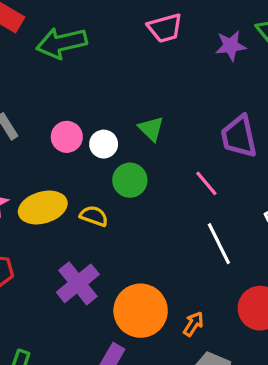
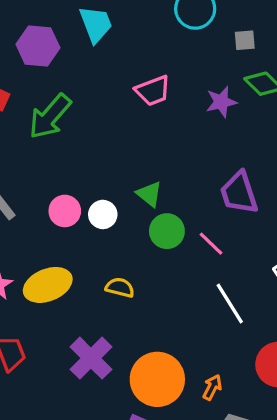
green arrow: (62, 43) -> (50, 116), turned -30
green circle: (130, 180) -> (167, 231), moved
yellow semicircle: (94, 216) -> (120, 288), moved

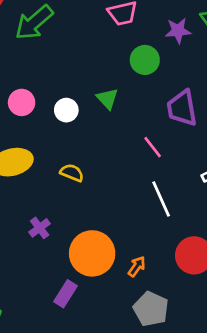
pink circle: (65, 211) -> (22, 102), moved
green circle: (167, 231) -> (145, 60), moved
purple cross: (91, 358) -> (40, 228), size x0.6

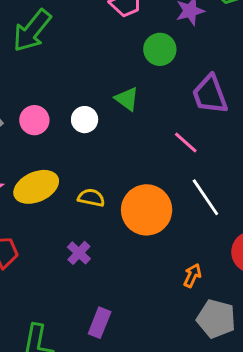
yellow semicircle: (72, 173) -> (91, 198), moved
orange circle: (92, 253) -> (147, 210), moved
purple rectangle: (65, 294) -> (100, 323), moved

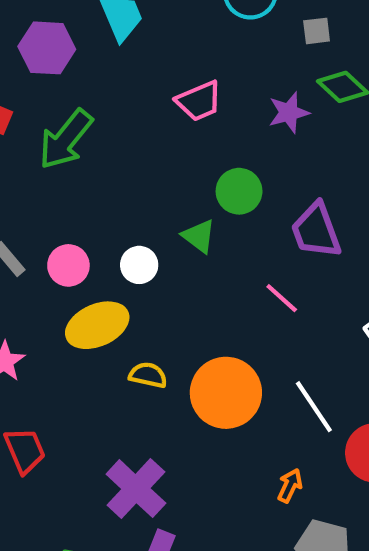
green circle: (160, 49) -> (239, 191), moved
yellow ellipse: (36, 187) -> (97, 325), moved
white line: (205, 197) -> (314, 407), moved
purple cross: (79, 253) -> (136, 489), moved, size x1.8

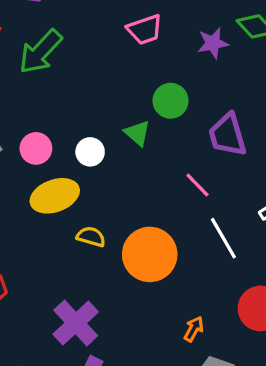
white line: (314, 407) -> (223, 238), moved

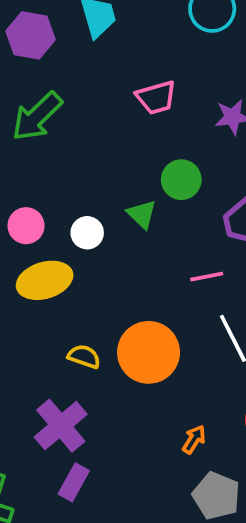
pink line: (197, 185) -> (207, 277), turned -60
yellow semicircle: (91, 237) -> (84, 356), moved

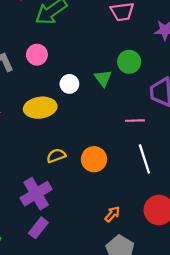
pink circle: (26, 226) -> (37, 55), moved
orange circle: (149, 352) -> (94, 159), size x0.7
yellow semicircle: (84, 356) -> (56, 156), turned -48

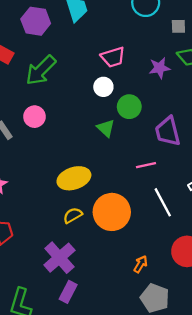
white circle: (69, 84) -> (103, 87), moved
yellow ellipse: (40, 108) -> (74, 178), moved
orange circle: (94, 159) -> (112, 212), size x1.4

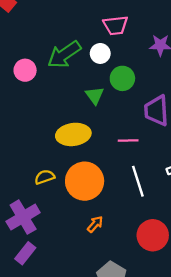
green arrow: (41, 70) -> (64, 55), moved
yellow ellipse: (74, 178) -> (73, 134), moved
orange arrow: (141, 264) -> (95, 224), moved

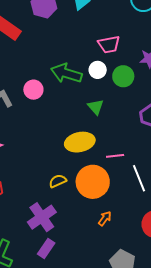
green arrow: (64, 55) -> (66, 73), turned 56
green circle: (122, 78) -> (123, 76), moved
pink line: (128, 141) -> (115, 156), moved

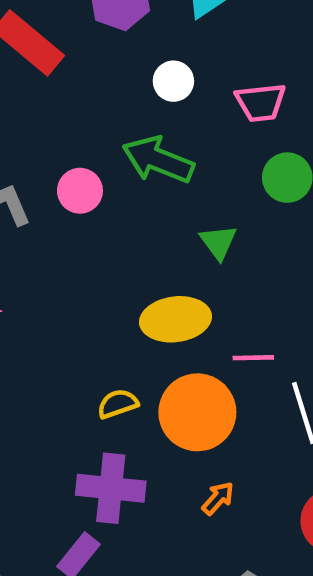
white circle: (98, 70) -> (173, 81), moved
purple cross: (42, 217) -> (111, 488), moved, turned 36

